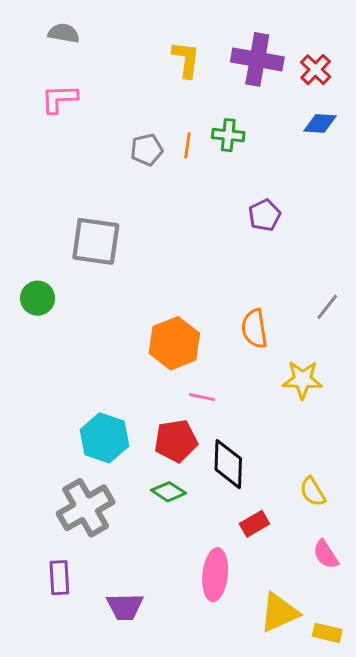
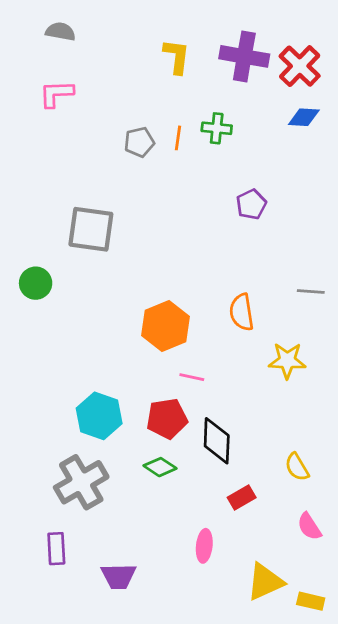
red cross: (316, 70) -> (300, 66), size x1.4
gray line: (327, 307) -> (311, 291), turned 56
pink ellipse: (215, 575) -> (204, 546), size x0.7

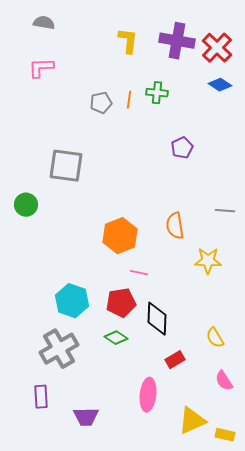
blue diamond: (304, 117) -> (220, 85), turned 30
pink ellipse: (204, 546) -> (148, 395), size x1.4

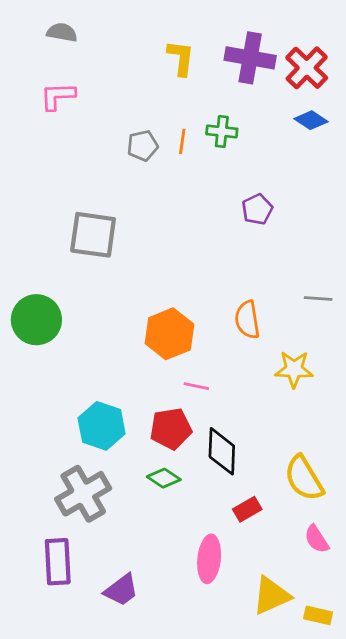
green circle: (26, 205) -> (36, 320), moved, size x1.5
yellow semicircle: (215, 338) -> (304, 478), size x1.6
purple rectangle: (41, 397) -> (58, 562), size x1.4
purple trapezoid: (86, 417) -> (121, 590), turned -36

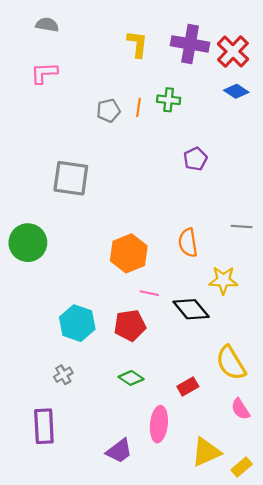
black diamond: (222, 451) -> (191, 309), moved, turned -42
green diamond: (164, 478) -> (131, 378), moved
gray cross: (83, 494) -> (63, 375), size x0.5
purple trapezoid: (121, 590) -> (119, 451), moved
yellow rectangle: (318, 615) -> (242, 467), turned -54

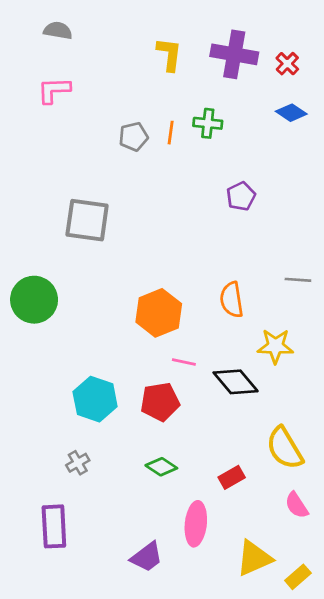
red cross: (233, 52) -> (287, 64), size x0.6

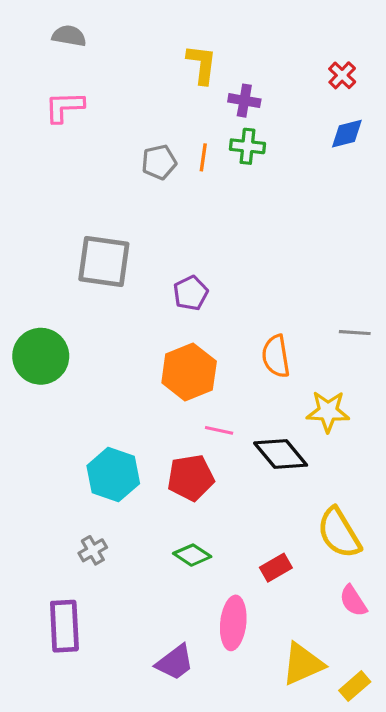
purple cross: (234, 54) -> (244, 101), moved, size x0.6
blue diamond: (291, 113) -> (347, 134), turned -48
purple pentagon: (241, 196) -> (191, 293), moved

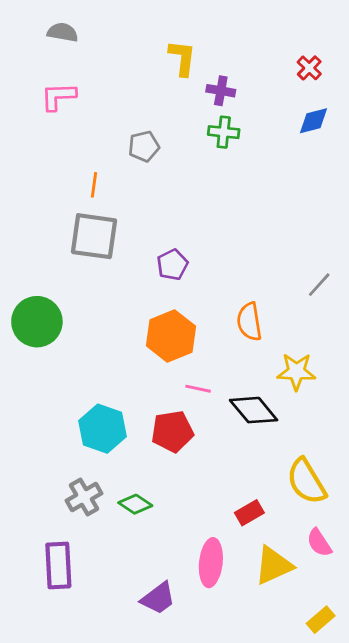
orange line: (203, 157) -> (94, 185), moved
gray line: (355, 333) -> (319, 285), moved, turned -52
gray cross: (93, 550) -> (84, 497), size x1.4
green diamond: (192, 555) -> (135, 504), moved
yellow triangle: (303, 664) -> (274, 565), moved

